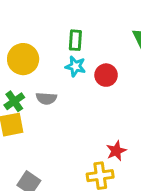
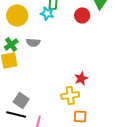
cyan star: (75, 66) -> (47, 13), moved
red circle: (106, 75) -> (82, 15), moved

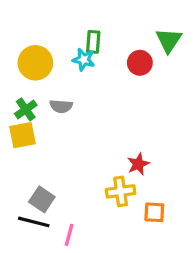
orange square: (80, 116) -> (154, 212), moved

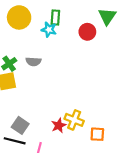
yellow circle: (35, 63) -> (19, 17), moved
red star: (138, 164) -> (59, 125), moved
yellow cross: (121, 191) -> (74, 120), turned 30

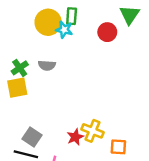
yellow circle: (19, 17) -> (48, 22), moved

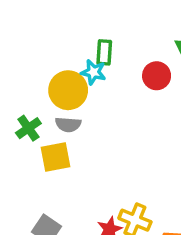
yellow circle: (48, 22) -> (68, 90), moved
yellow square: (17, 88) -> (56, 157), moved

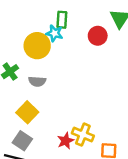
gray semicircle: (68, 124) -> (37, 81), moved
yellow square: (56, 157) -> (27, 112), moved, turned -35

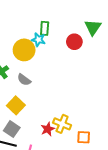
gray semicircle: (37, 81) -> (24, 80), turned 32

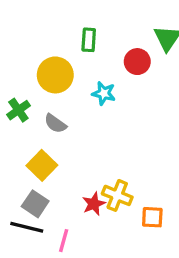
cyan star: (38, 40) -> (104, 93), moved

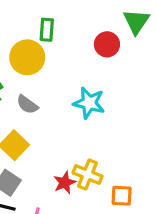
green rectangle: (89, 40) -> (47, 30), moved
cyan star: (104, 93) -> (89, 103), moved, size x1.4

